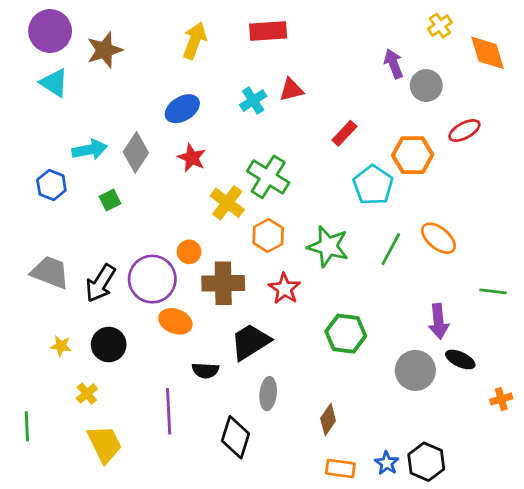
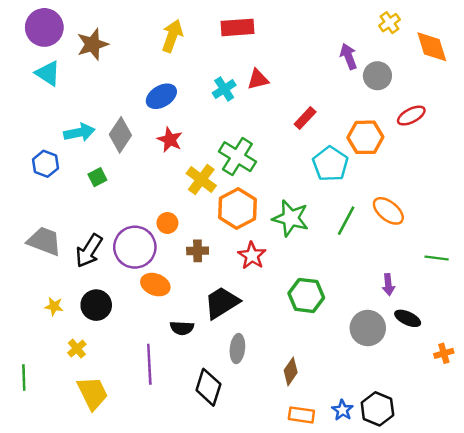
orange hexagon: (268, 235) -> (237, 209), size x1.4
brown cross: (223, 283) -> (198, 251), size x0.6
purple arrow: (439, 321) -> (388, 285), size x0.7

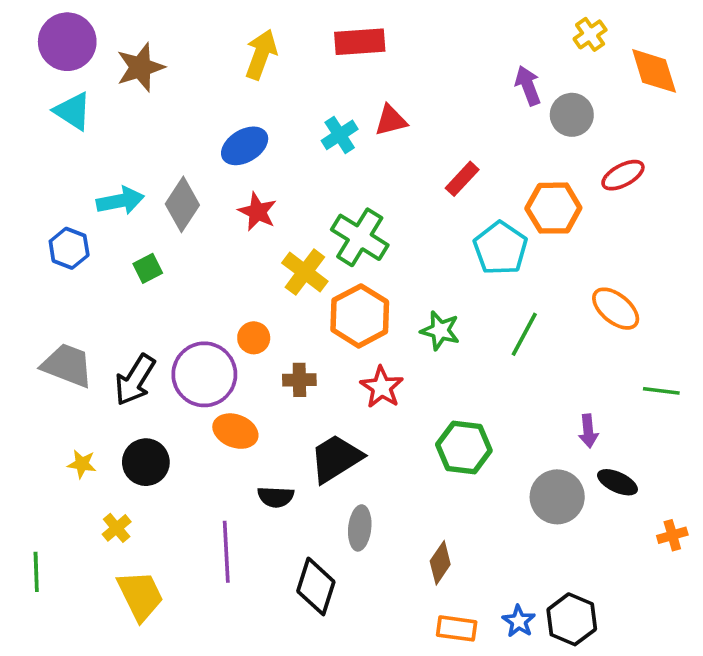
orange ellipse: (388, 211) -> (616, 309), moved
green star: (291, 218) -> (440, 331), size x0.7

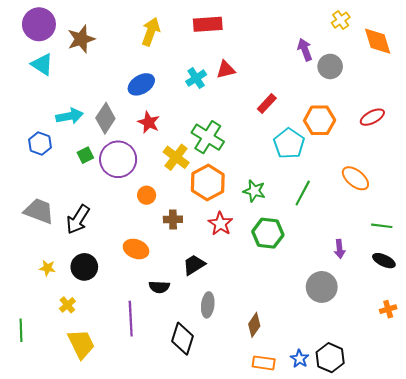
red ellipse: (623, 175) -> (372, 117), moved
purple circle: (204, 374) -> (118, 159), moved
green hexagon: (464, 448) -> (268, 233), moved
black trapezoid: (336, 458) -> (194, 265), size x0.7
black ellipse: (617, 482) -> (384, 261), moved

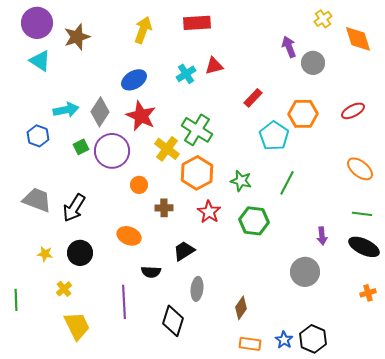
red star: (149, 122) -> (141, 116), size x1.4
orange ellipse: (355, 178) -> (360, 169), moved
black ellipse: (384, 261) -> (364, 247), size x1.4
green line: (21, 330) -> (16, 300), moved

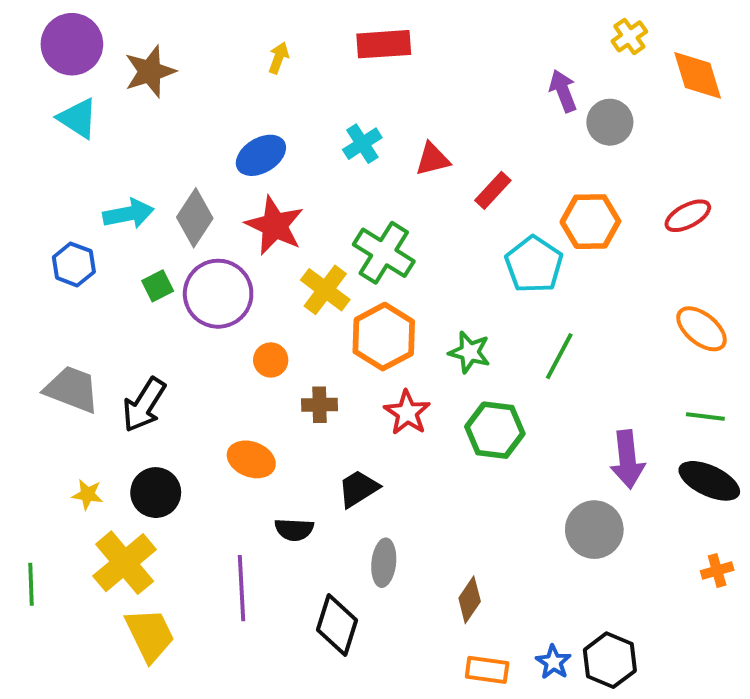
yellow arrow: (143, 30) -> (279, 58), size x0.6
red triangle: (214, 66) -> (433, 159), moved
purple arrow: (322, 236) -> (627, 459), size x1.6
yellow cross: (64, 289) -> (125, 563), size x2.0

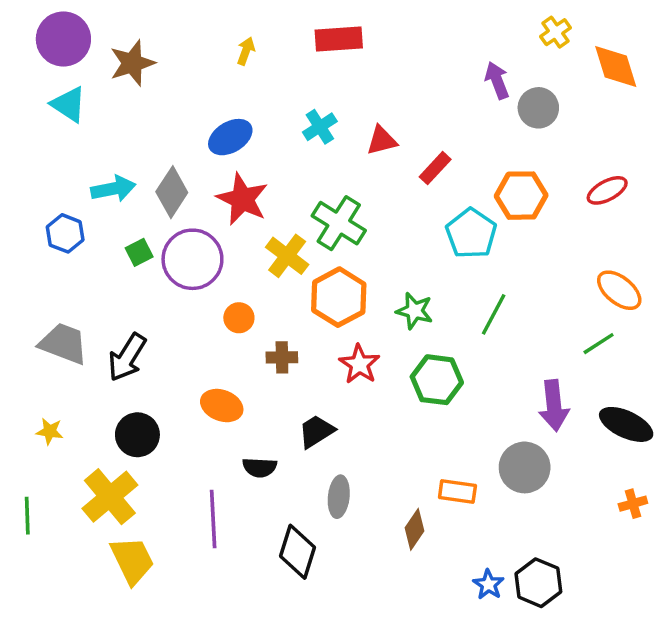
green line: (705, 417) -> (599, 344), moved, turned -40
yellow star: (87, 494) -> (50, 431), moved
orange rectangle: (487, 670) -> (457, 492), moved

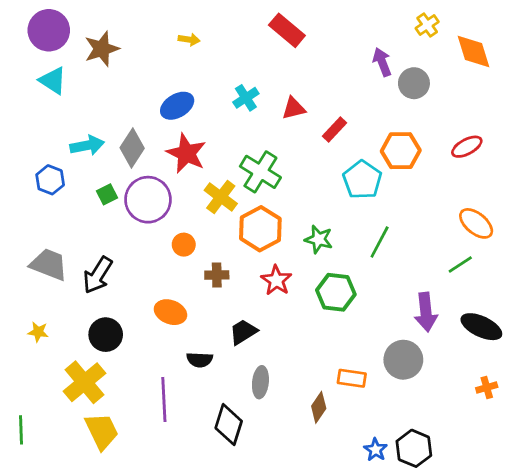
red rectangle: (339, 39) -> (287, 30), moved, turned 44
yellow arrow: (246, 51) -> (189, 40), turned 78
green line: (27, 516) -> (21, 430), moved

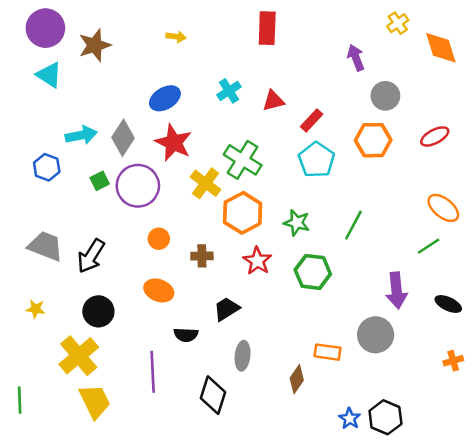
red rectangle: (287, 30) -> (267, 28), turned 52
gray circle: (414, 83) -> (385, 96), moved
cyan pentagon: (362, 180) -> (316, 160), moved
orange circle: (184, 245) -> (159, 239), moved
black ellipse: (481, 327) -> (448, 304), size x0.7

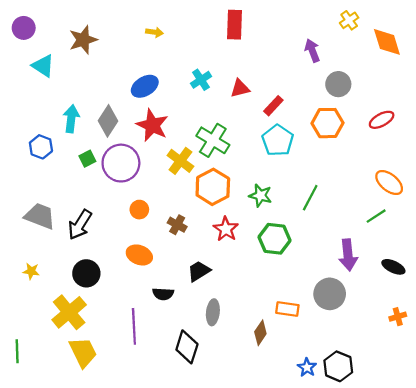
purple circle: (45, 28) -> (24, 28), moved, size x0.7
cyan arrow: (81, 135) -> (71, 119), turned -72
brown cross: (202, 256) -> (177, 225), turned 30

